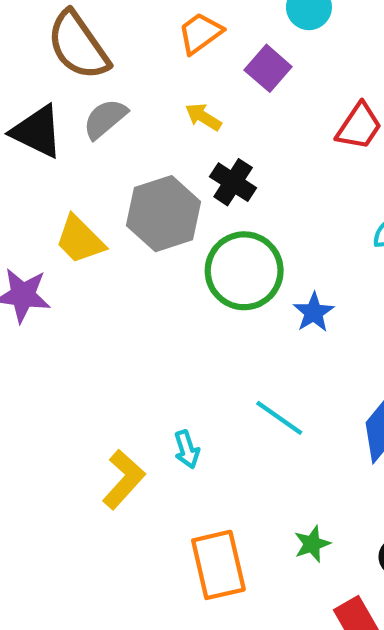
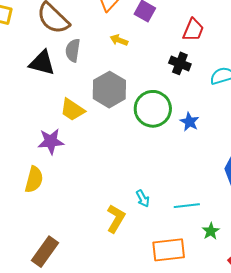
gray semicircle: (105, 119) -> (73, 50), turned -30
black cross: (233, 182) -> (180, 63), moved
cyan line: (279, 418) -> (187, 206), moved, turned -30
orange rectangle: (218, 565) -> (169, 250), turned -72

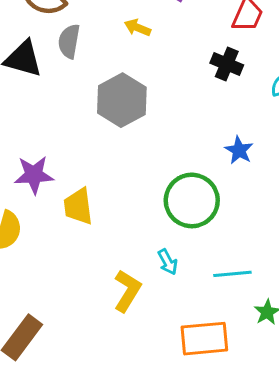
green circle: (153, 109) -> (192, 200), moved
yellow trapezoid: (72, 110) -> (78, 206), moved, turned 48

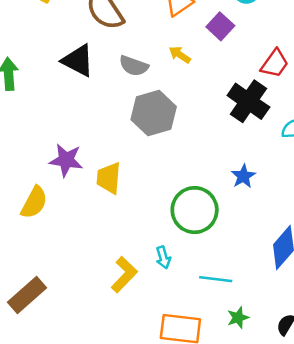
gray semicircle: (69, 41) -> (134, 66), moved, turned -92
black cross: (227, 64) -> (248, 101), size x1.5
yellow trapezoid: (78, 206) -> (109, 178), moved

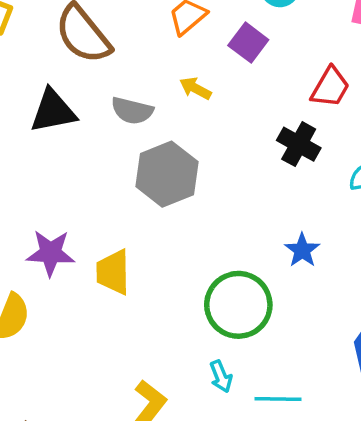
black triangle: (78, 60) -> (53, 111), turned -33
black cross: (248, 101) -> (299, 144), size x0.7
cyan arrow: (163, 257) -> (221, 376), moved

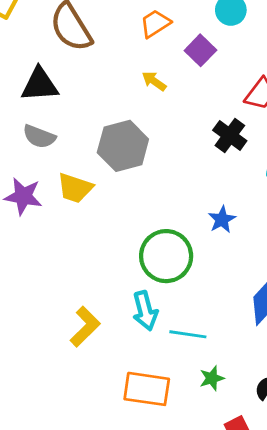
gray semicircle: (132, 111) -> (39, 137), moved
yellow trapezoid: (113, 272) -> (75, 188), moved, turned -78
cyan arrow: (221, 376) -> (145, 311), size x1.5

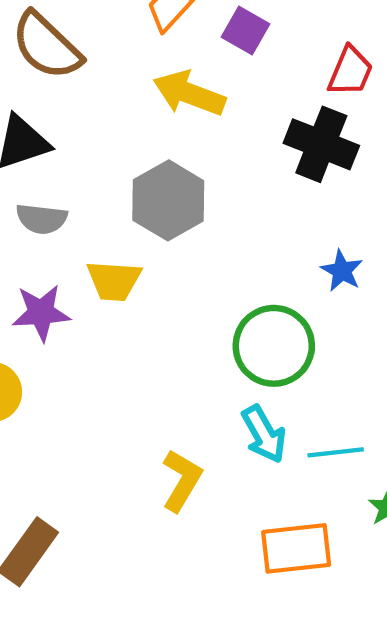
yellow arrow: (154, 81) -> (189, 93), size x1.8
black cross: (230, 135) -> (321, 144), size x1.4

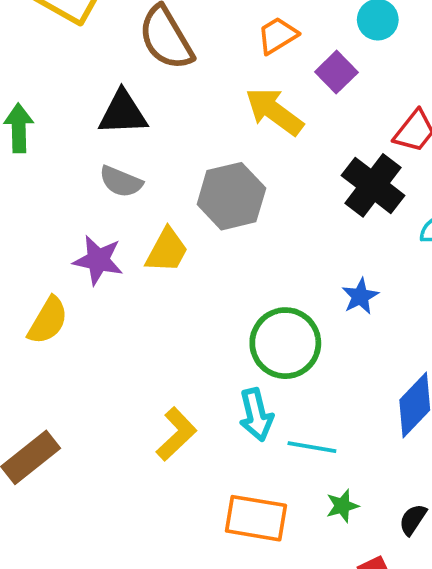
yellow trapezoid: (114, 281) -> (167, 250), turned -81

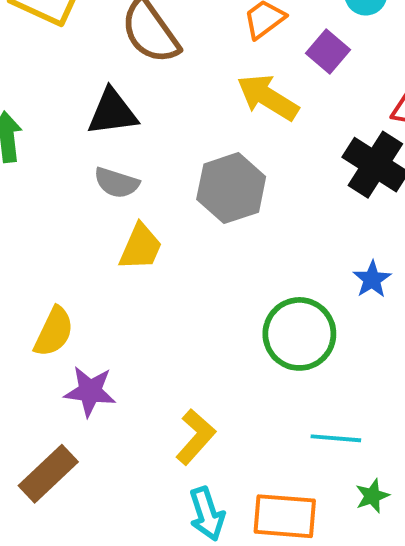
yellow trapezoid: (167, 250) -> (141, 247), moved
purple star: (98, 260) -> (90, 391), moved
cyan arrow: (256, 415) -> (207, 514), moved

